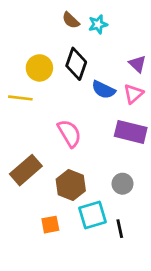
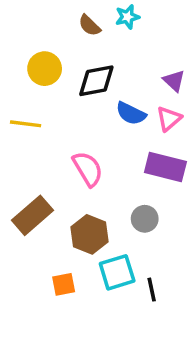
cyan star: (98, 24) -> (127, 17), moved
black diamond: (76, 64) -> (96, 81), turned 60
yellow circle: (39, 68) -> (45, 69), moved
gray circle: (122, 184) -> (145, 219), moved

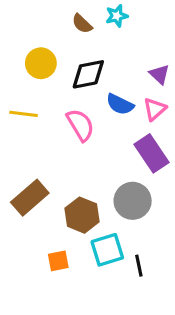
purple rectangle: (165, 167) -> (152, 153), turned 42
pink semicircle: (88, 169) -> (80, 125), moved
gray circle: (145, 219) -> (133, 201), size x1.5

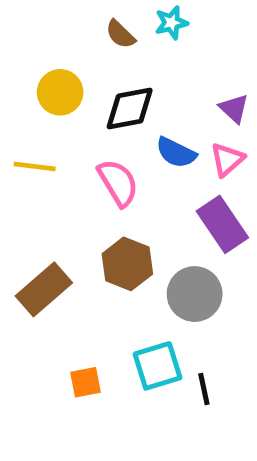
brown hexagon: (82, 215) -> (127, 264), moved

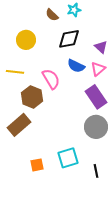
black diamond: (130, 109) -> (69, 39), moved
brown hexagon: (127, 264) -> (32, 97), moved
gray circle: (195, 294) -> (96, 127), moved
black line: (204, 389) -> (96, 171), moved

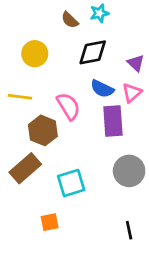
purple rectangle: (96, 97) -> (113, 121), moved, turned 30
cyan square: (68, 158) -> (71, 183), moved

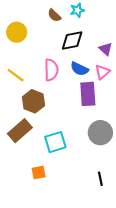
yellow circle: (35, 54) -> (17, 32), moved
yellow line: (20, 97) -> (16, 75), turned 30
pink semicircle: (68, 106) -> (51, 70), moved, turned 30

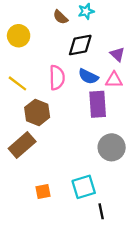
pink triangle: (102, 72) -> (114, 80), turned 42
cyan square: (55, 142) -> (84, 187), moved
black line: (100, 179) -> (101, 211), moved

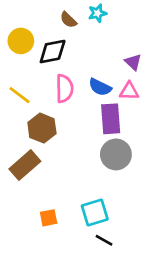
black diamond: (80, 45) -> (53, 51), moved
gray circle: (112, 147) -> (116, 154), moved
black line: (101, 211) -> (104, 240), moved, turned -49

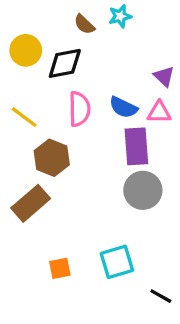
black line: (104, 240) -> (161, 296), moved

